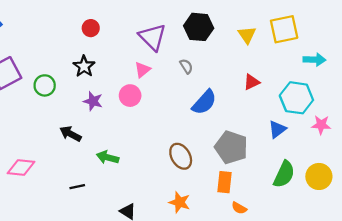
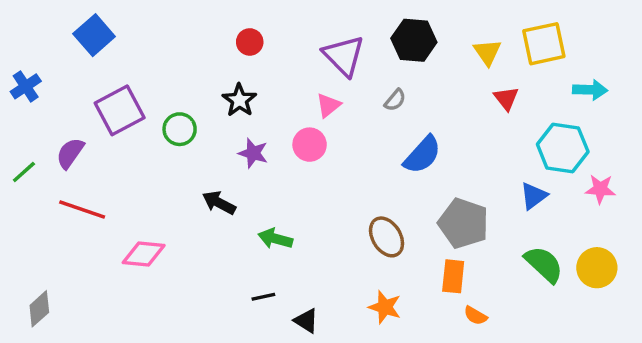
gray semicircle: (186, 66) -> (395, 100), turned 72
red triangle: (251, 82) -> (506, 98), moved, turned -42
green semicircle: (284, 174) -> (544, 264), turned -72
black line: (77, 187) -> (263, 297), moved

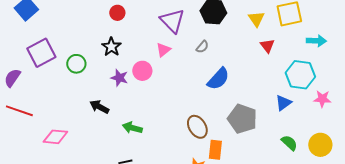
pink circle: (310, 145) -> (142, 71), moved
green semicircle: (544, 264) -> (289, 143), size x0.7
orange rectangle: (453, 276) -> (215, 150), moved

